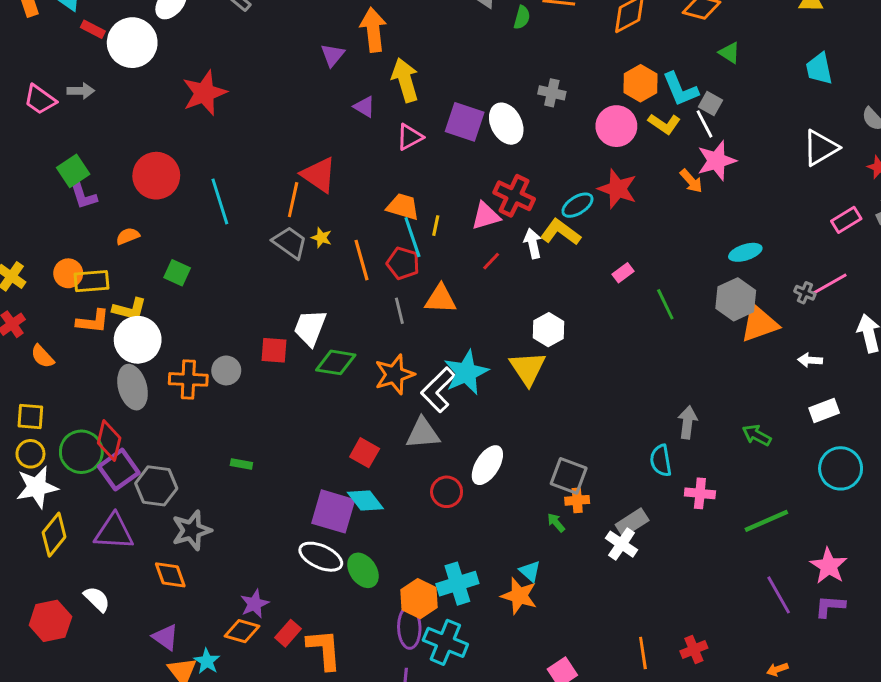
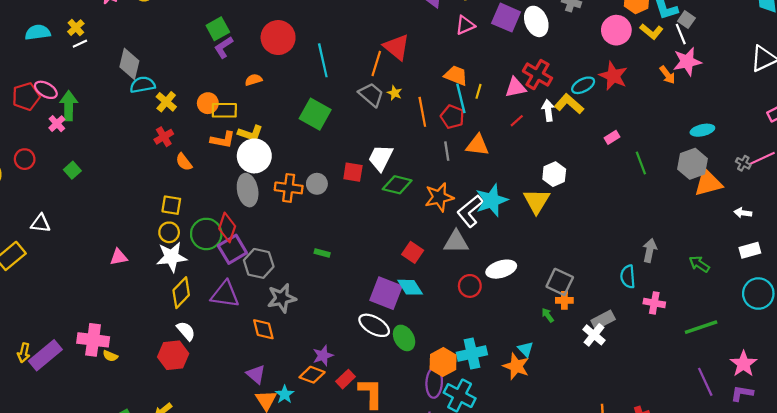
purple L-shape: (83, 195) -> (224, 47), turned 70
green square: (177, 273) -> (315, 114), moved, size x1.6
white ellipse: (487, 465) -> (501, 269), turned 36
white semicircle: (97, 599) -> (186, 331), moved

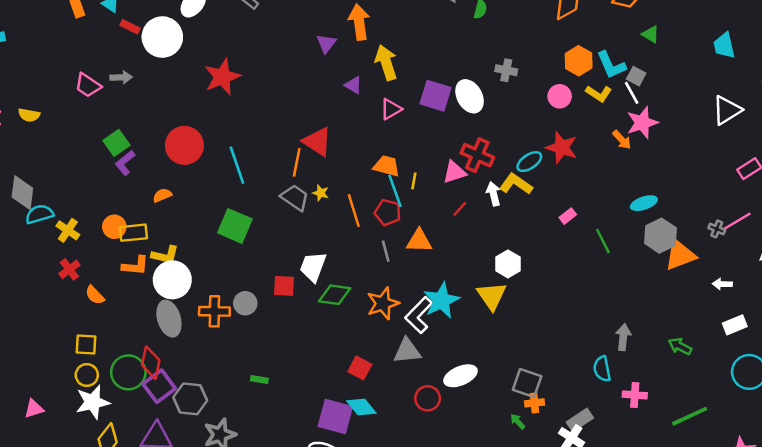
pink circle: (616, 30) -> (560, 96), size x0.7
cyan ellipse: (702, 130) -> (644, 203), moved

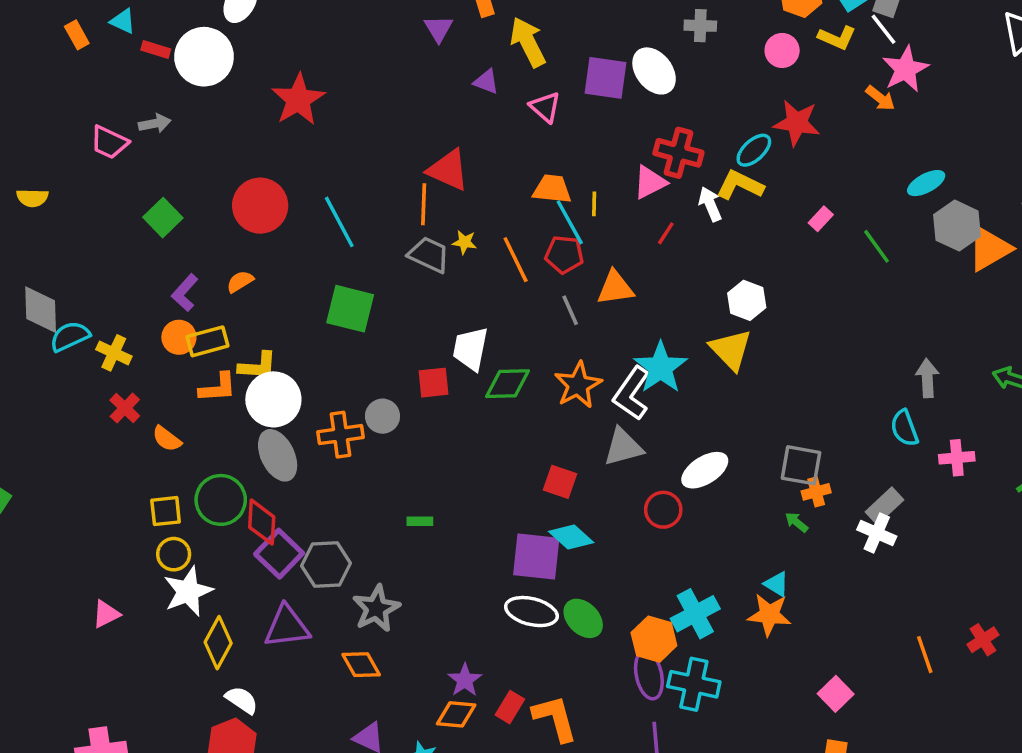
pink triangle: (391, 109) -> (545, 107), turned -40
purple L-shape: (125, 163) -> (185, 293), moved
green circle: (128, 372) -> (221, 500), moved

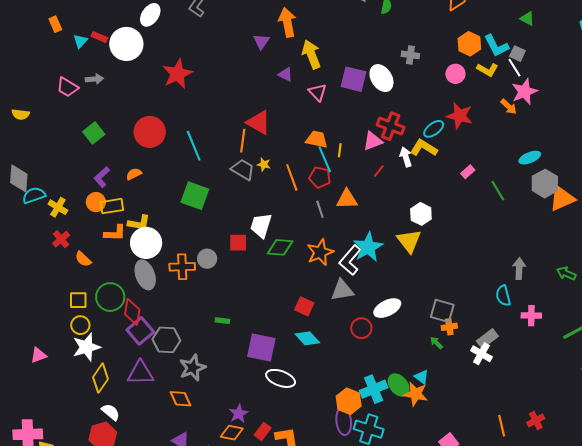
cyan triangle: (123, 21) -> (80, 41), moved, turned 42
purple square: (536, 556) -> (261, 347), moved
green ellipse: (583, 618) -> (399, 385), moved

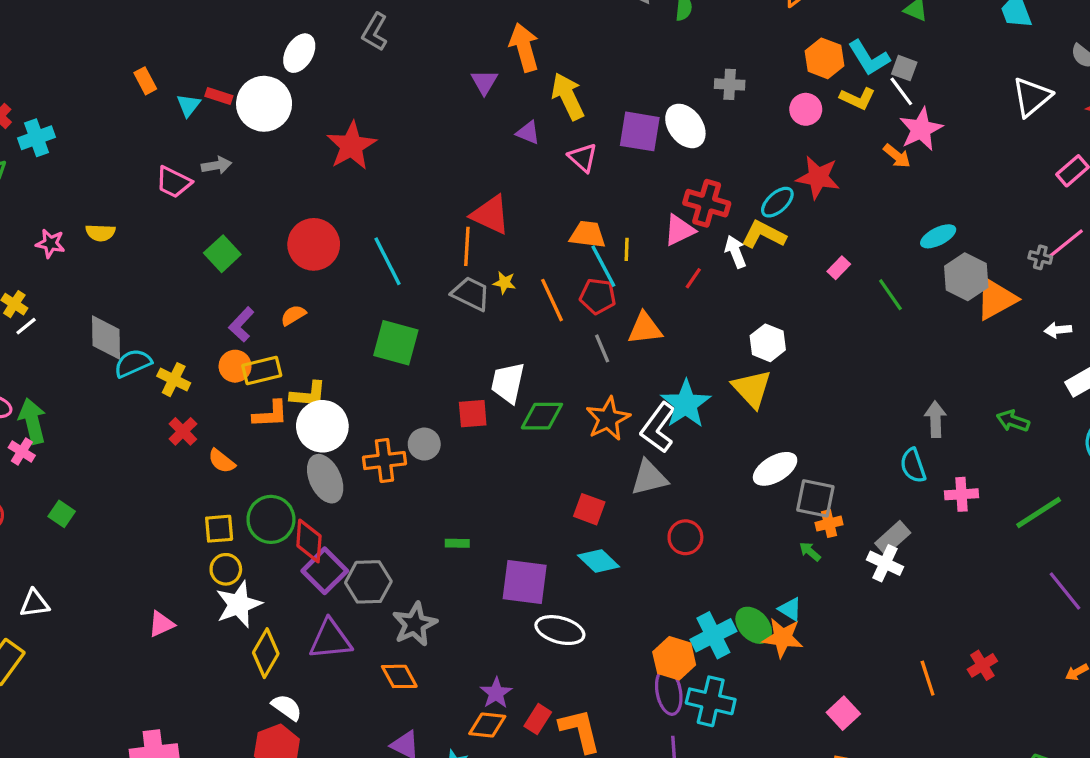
white ellipse: (387, 308) -> (775, 469), moved

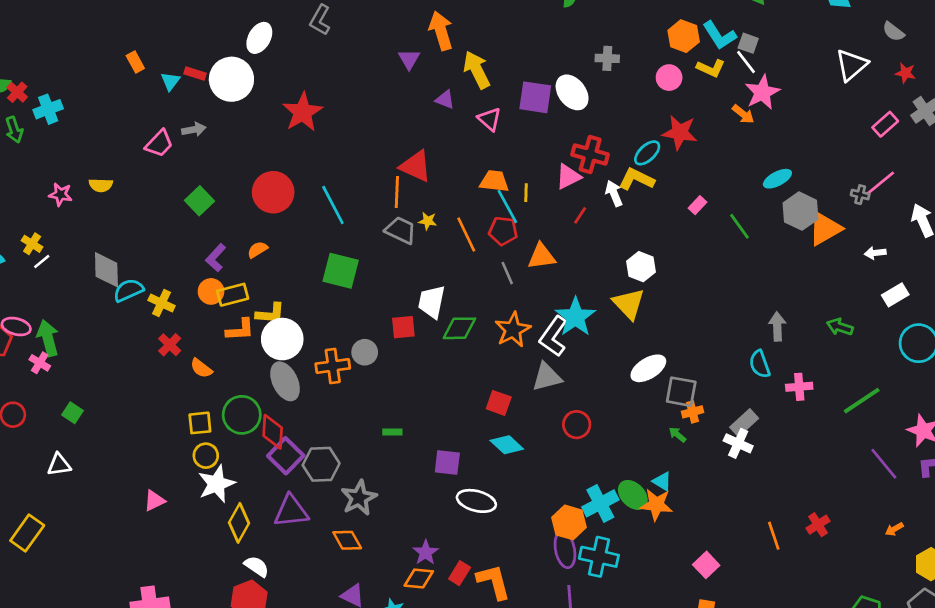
pink trapezoid: (174, 182) -> (159, 144), turned -72
purple square: (525, 582) -> (447, 463), size x0.7
white triangle: (35, 603) -> (59, 465), moved

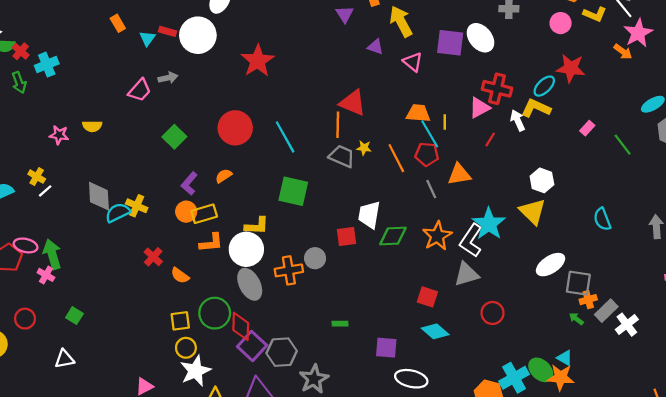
yellow cross: (162, 303) -> (137, 206), moved
yellow L-shape: (270, 314) -> (257, 226), moved
cyan semicircle: (760, 364) -> (602, 219), moved
gray rectangle: (744, 423) -> (606, 311), moved
white cross: (738, 443) -> (627, 325), turned 30

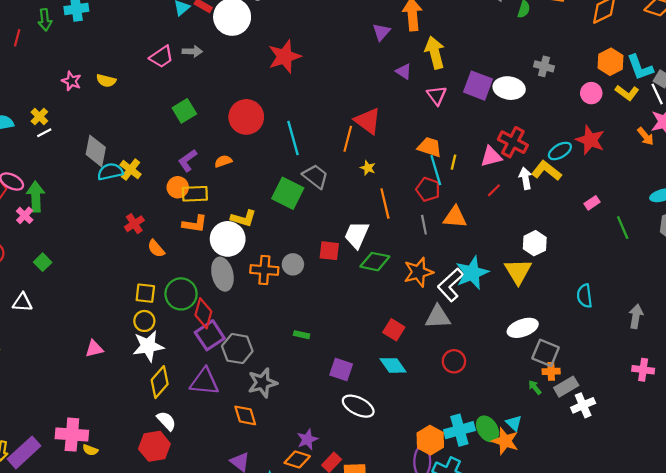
white ellipse: (480, 38) -> (509, 88), turned -56
gray trapezoid: (342, 156) -> (315, 176), moved
orange line: (396, 158) -> (385, 203), moved

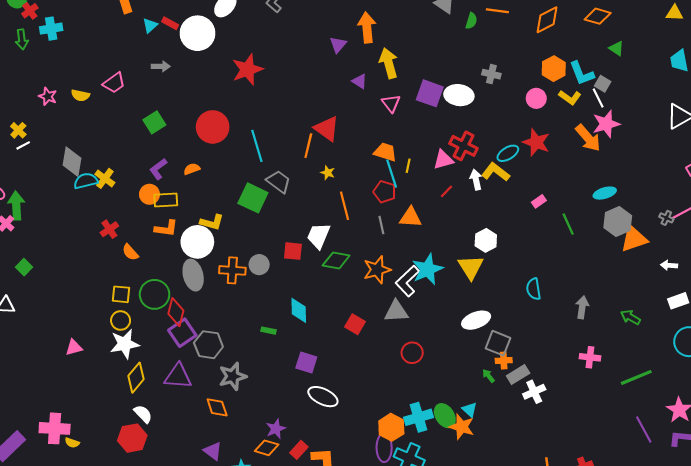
pink trapezoid: (161, 57) -> (114, 83), moved
orange arrow: (646, 136) -> (588, 138), size x1.6
cyan diamond: (393, 365) -> (299, 310), moved, turned 35

